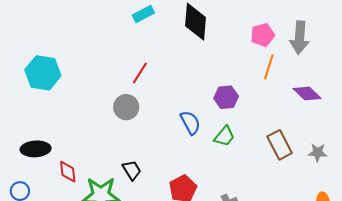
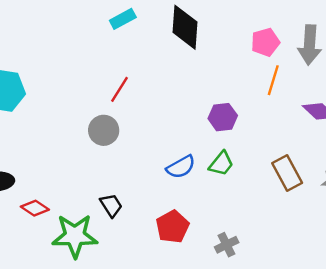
blue semicircle: (190, 123) -> (181, 167), moved, turned 90
red diamond: (68, 172) -> (35, 208), turned -50

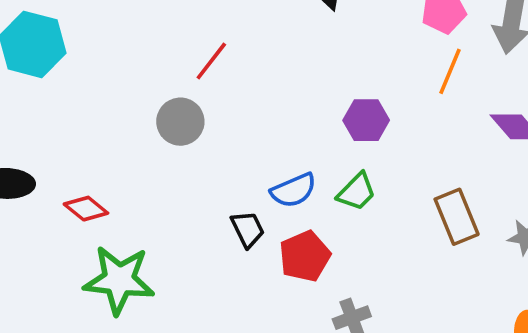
black trapezoid: (111, 205) -> (248, 229), moved
red diamond: (35, 208) -> (86, 209), moved
red pentagon: (172, 227) -> (305, 256), moved

